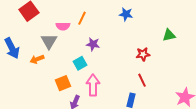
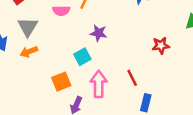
gray triangle: (49, 41) -> (28, 27), moved
red line: (142, 80) -> (132, 78), moved

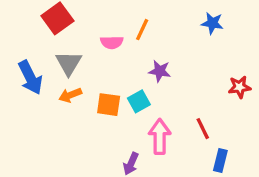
orange square: (61, 82) -> (109, 105), moved, turned 30

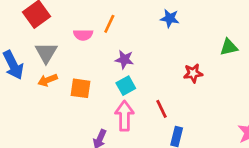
cyan square: (139, 101) -> (126, 86), moved

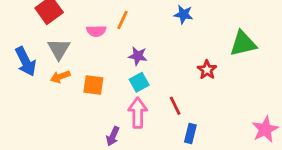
green triangle: (229, 47) -> (243, 43), size x1.5
red star: (193, 73) -> (207, 70), turned -30

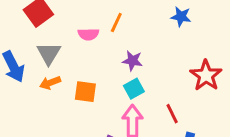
red star: (207, 70) -> (206, 75), size x1.5

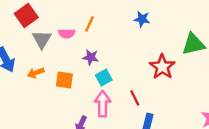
gray triangle: (49, 53) -> (42, 39), moved
purple star: (132, 61) -> (91, 57), moved

